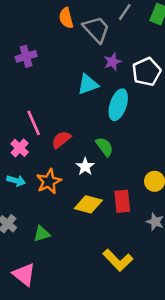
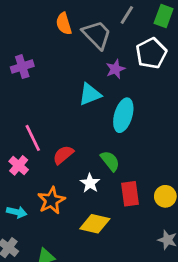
white pentagon: (146, 72) -> (151, 53), moved
cyan arrow: (16, 181) -> (17, 212), moved
red rectangle: (122, 201) -> (130, 194), moved

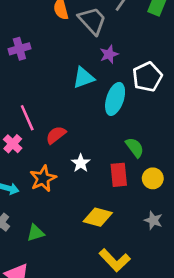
white pentagon: (151, 53) -> (147, 77), moved
green semicircle: (110, 161) -> (135, 147), moved
yellow diamond: (95, 224) -> (98, 217), moved

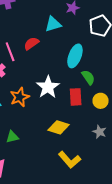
cyan ellipse: (115, 99) -> (75, 56), moved
red semicircle: (56, 135) -> (31, 43), moved
white star: (81, 163) -> (48, 87), size x1.6

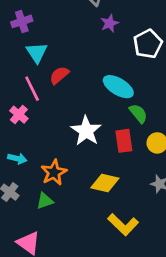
cyan triangle: (53, 24) -> (37, 53), moved, turned -42
cyan ellipse: (75, 56) -> (118, 87), turned -75
orange star: (20, 97) -> (54, 172), moved

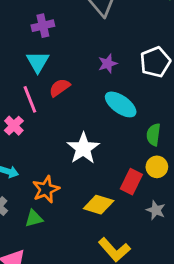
purple cross: (22, 21) -> (43, 26), moved
purple star: (110, 23) -> (108, 64), moved
green semicircle: (138, 113) -> (153, 135), moved, turned -138
red rectangle: (124, 141) -> (131, 182), moved, turned 30

